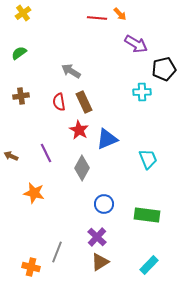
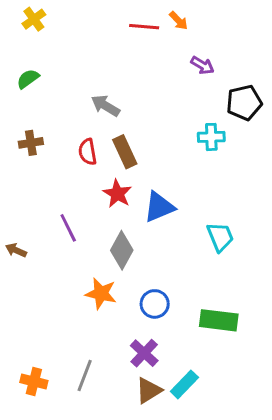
purple arrow: (136, 44) -> (202, 65), size x0.7
brown arrow: (11, 156) -> (16, 250), moved
orange star: (34, 193) -> (101, 294), moved
cyan rectangle: (149, 265) -> (184, 384), moved
orange cross: (31, 267) -> (34, 381), moved

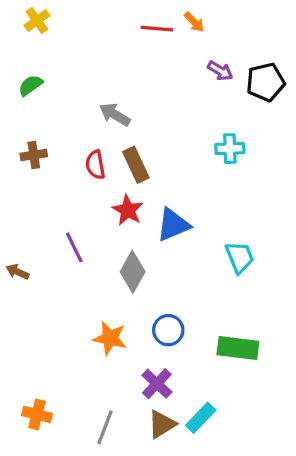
black pentagon: (244, 103) -> (266, 82), moved
orange star: (101, 294) -> (110, 338), moved
gray line: (85, 376) -> (105, 427), moved

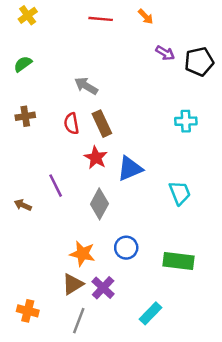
red line: (157, 29) -> (101, 19), moved
cyan cross: (230, 149) -> (186, 121), moved
brown arrow: (18, 272) -> (23, 205), moved
purple cross: (157, 384) -> (103, 288), moved
brown triangle: (162, 424) -> (73, 284), moved

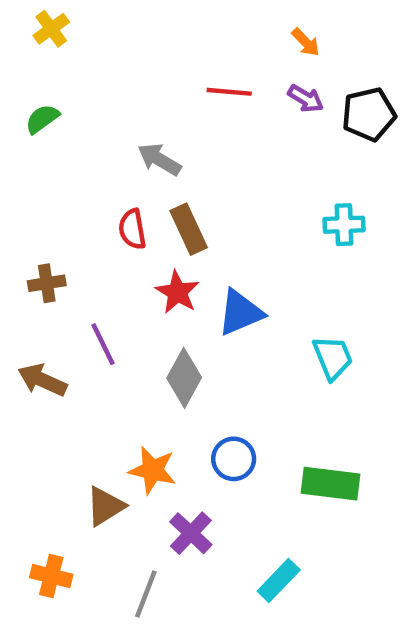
orange arrow: (146, 17) -> (306, 42), moved
red line: (101, 19) -> (229, 92), moved
brown cross: (25, 116) -> (47, 283), moved
brown arrow: (23, 205) -> (42, 380), size x1.5
brown triangle: (73, 284) -> (105, 506), moved

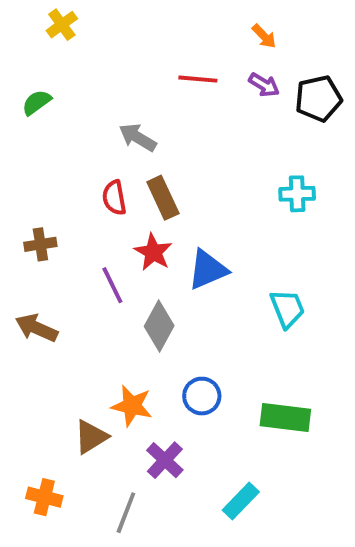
yellow cross: (51, 29) -> (62, 25), moved
purple line: (103, 344) -> (112, 285), moved

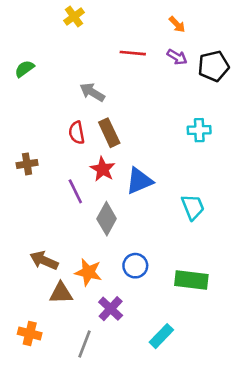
yellow cross: (62, 25) -> (74, 17), moved
brown arrow: (37, 328) -> (44, 260), moved
brown triangle: (91, 437) -> (61, 293), turned 30

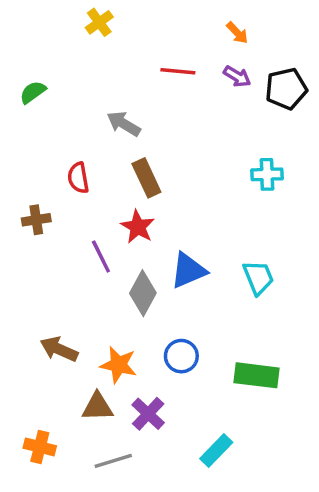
red semicircle: (77, 133) -> (78, 178), moved
blue triangle: (139, 181) -> (188, 270), moved
brown triangle: (61, 293) -> (97, 407), moved
gray line: (84, 344) -> (113, 461), turned 52

